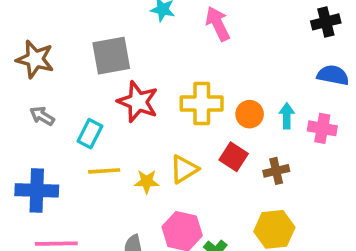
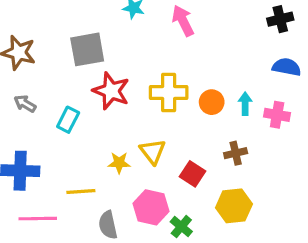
red square: (234, 157) -> (193, 174), moved
yellow triangle: (184, 169) -> (153, 152), turned -36
yellow line: (104, 171) -> (81, 191), moved

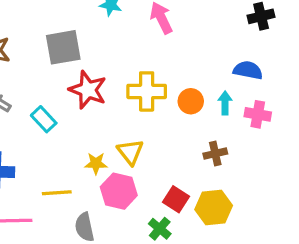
blue semicircle: (287, 67) -> (248, 70), moved
cyan rectangle: (68, 120) -> (44, 119), turned -70
red square: (193, 174) -> (176, 199), moved
pink hexagon: (151, 207) -> (119, 191), moved

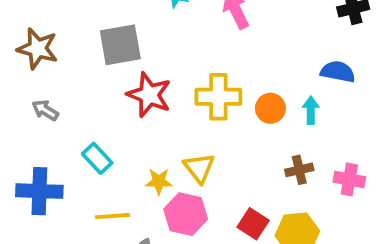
pink cross: (258, 114) -> (349, 179), moved
cyan rectangle: (44, 119) -> (97, 158), moved

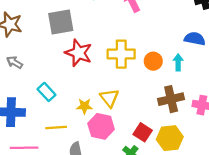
brown cross: (299, 170) -> (171, 99), size x1.5

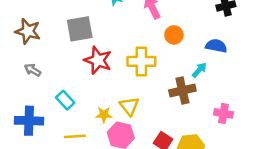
orange circle: (153, 61) -> (174, 35), moved
cyan arrow: (178, 62) -> (199, 70), turned 42
brown cross: (171, 99) -> (182, 90), moved

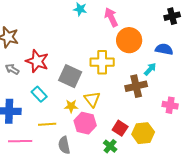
gray square: (80, 29) -> (70, 76), moved, turned 35
orange circle: (174, 35) -> (129, 40), size x1.6
red star: (98, 60) -> (37, 61), moved

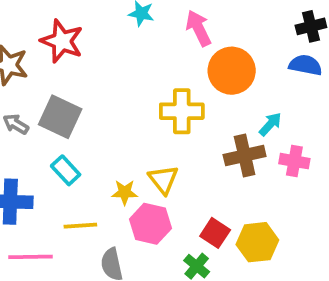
blue semicircle: (164, 49) -> (305, 65), moved
red star: (37, 61) -> (62, 41), moved
gray square: (70, 76) -> (60, 117), moved
pink cross: (170, 105) -> (294, 161), moved

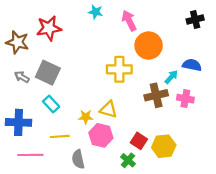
red star: (62, 41) -> (49, 28), turned -30
blue semicircle: (305, 65) -> (192, 65), moved
yellow triangle: (163, 179) -> (108, 109), turned -36

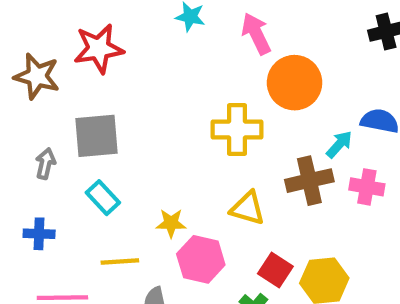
gray square: (48, 73) -> (97, 136), turned -30
gray arrow: (22, 77) -> (45, 164), moved, turned 72
yellow triangle: (108, 109) -> (248, 208), moved
blue cross: (19, 122) -> (39, 234), size x0.6

